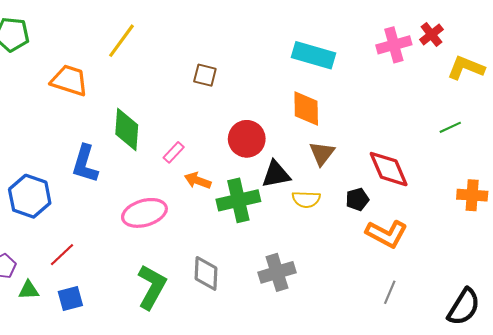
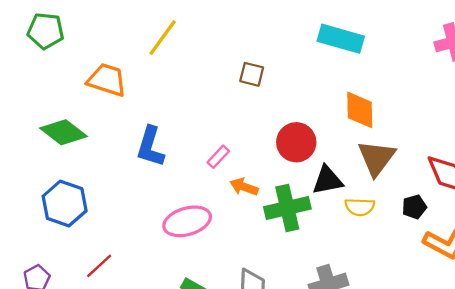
cyan rectangle: (314, 55) -> (341, 39), moved
green diamond: (127, 129) -> (63, 132), moved, turned -57
brown triangle: (322, 153) -> (376, 158), size x1.4
blue L-shape: (85, 164) -> (150, 147), moved

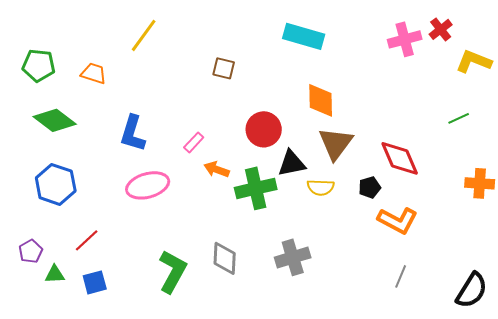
green pentagon: (46, 31) -> (39, 65), moved
orange trapezoid: (107, 80) -> (94, 73), size x0.7
pink ellipse: (187, 221) -> (148, 185), moved

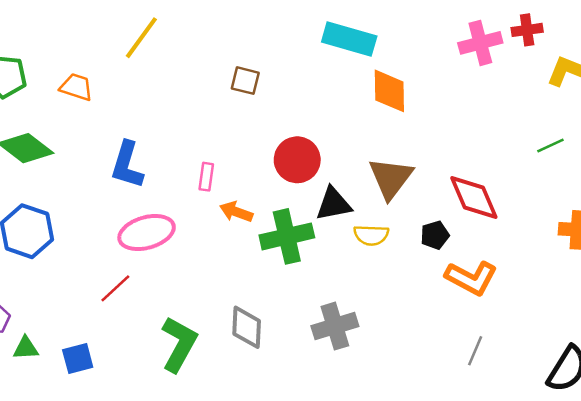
red cross: (441, 29) -> (527, 30), turned 30
orange diamond: (321, 100) -> (389, 91), moved
pink rectangle: (194, 142) -> (206, 177), turned -35
red line: (87, 240) -> (115, 288), moved

